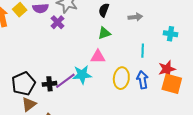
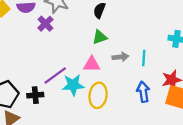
gray arrow: (135, 17) -> (120, 57), moved
yellow ellipse: (121, 78) -> (98, 95), moved
purple line: (65, 81) -> (55, 75), moved

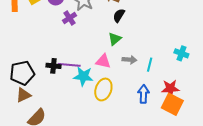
green triangle: (100, 37) -> (115, 39), turned -32
purple line: (55, 75) -> (69, 65), turned 30
black cross: (35, 95) -> (53, 66), moved

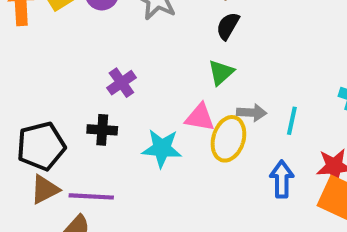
purple cross: (70, 18) -> (121, 83), moved
purple line: (69, 65) -> (91, 196), moved
yellow ellipse: (103, 90) -> (228, 139), moved

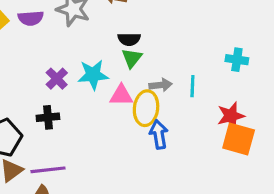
black semicircle: (228, 26) -> (129, 39), moved, turned -110
cyan star: (162, 148) -> (93, 75), moved
blue arrow: (282, 179) -> (159, 134), moved

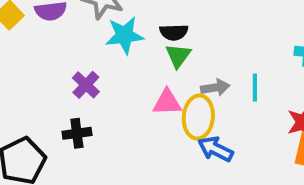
cyan star: (93, 75) -> (125, 35), moved
blue arrow: (159, 134) -> (215, 149), turned -52

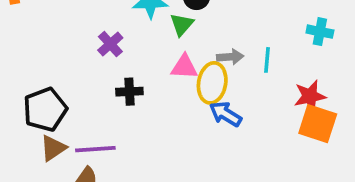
green triangle: (178, 56) -> (182, 25), moved
black cross: (77, 133) -> (129, 92), moved

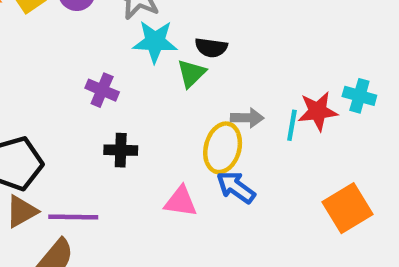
purple cross: (110, 44) -> (102, 90), turned -30
pink triangle: (184, 67) -> (181, 202), moved
red star: (310, 96) -> (318, 111), moved
orange square: (318, 124) -> (347, 208), turned 36

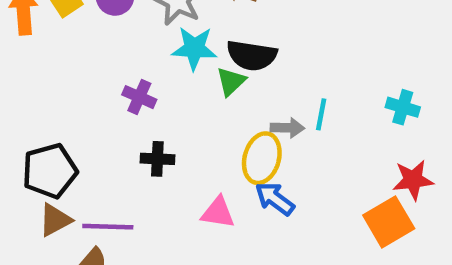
black semicircle: (211, 48) -> (252, 55), size x1.5
red star: (318, 111) -> (413, 180), moved
cyan line: (292, 125) -> (321, 114), moved

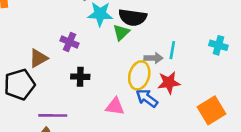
red star: (413, 180) -> (169, 83), moved
brown triangle: (55, 220) -> (38, 58), moved

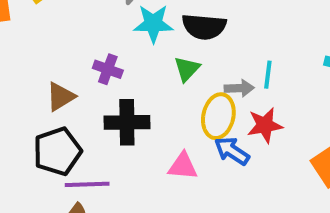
green triangle: (121, 32) -> (187, 69), moved
black cross: (80, 77) -> (127, 122), size x1.5
black pentagon: (20, 84) -> (57, 151), moved

